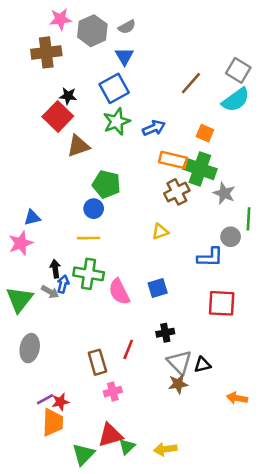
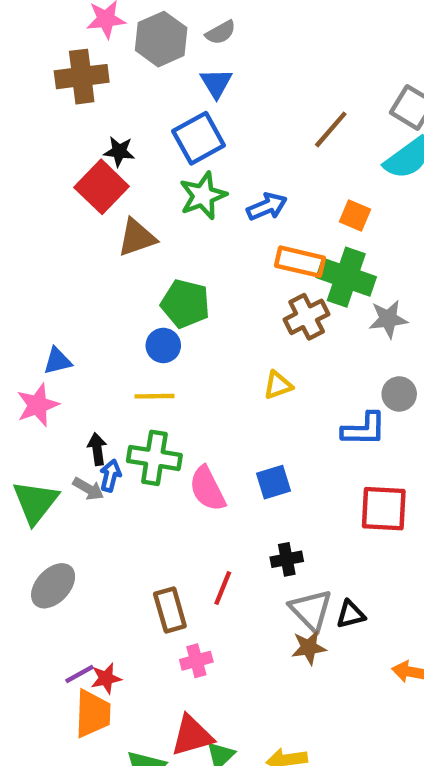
gray star: (224, 193) -> (388, 319), turned -30
gray ellipse: (30, 348) -> (53, 586), turned 32

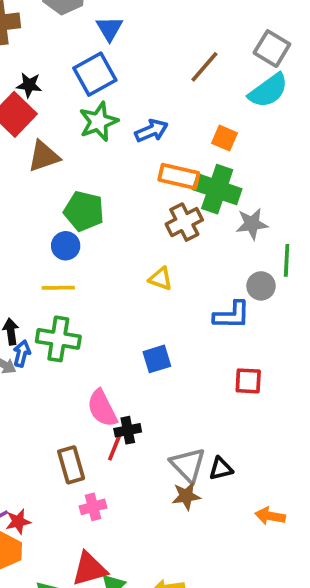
yellow triangle: (278, 385) -> (161, 279), turned 40
pink semicircle: (207, 489) -> (102, 408), moved
red square: (384, 509) -> (248, 381), size x0.7
black cross: (287, 559) -> (128, 430), moved

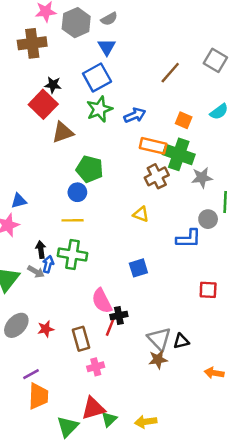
cyan semicircle: (268, 91) -> (219, 112), moved, size x0.7
red square: (248, 381) -> (208, 290), moved
red star: (18, 522) -> (46, 329), moved

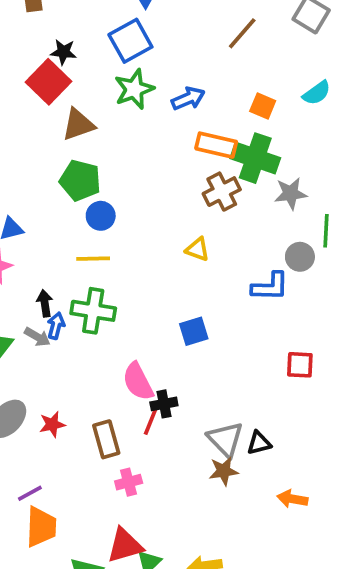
green pentagon: (90, 169) -> (80, 180), moved
orange arrow: (214, 373) -> (292, 499), moved

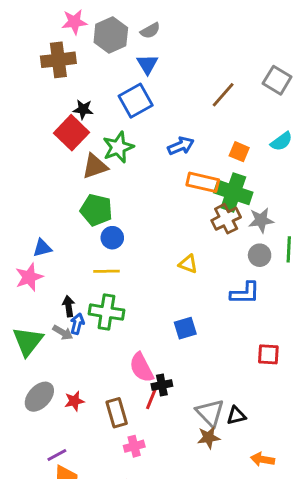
green star: (134, 89) -> (118, 147), moved
brown cross: (222, 192) -> (226, 219), moved
gray circle: (300, 257) -> (260, 255), moved

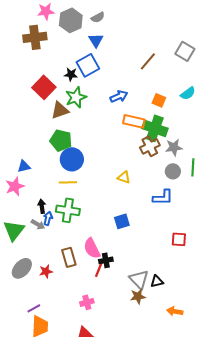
black star: (83, 109) -> (71, 74), moved
blue circle: (112, 238) -> (72, 159), size x1.5
brown rectangle: (117, 413) -> (69, 257), moved

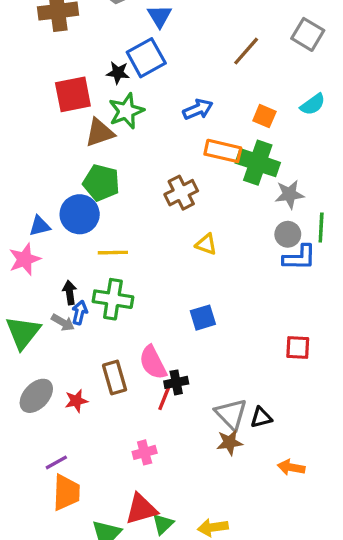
red square: (44, 87) -> (73, 94), turned 35
brown cross: (150, 146) -> (181, 193), moved
blue circle: (72, 159) -> (80, 214), moved
blue L-shape: (163, 197) -> (299, 258), moved

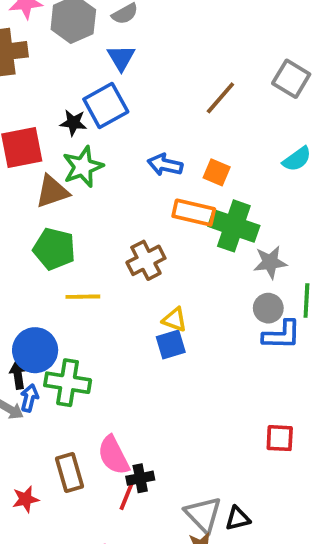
blue arrow: (198, 109) -> (165, 165), turned -144
orange square: (264, 116) -> (217, 172), moved
blue circle: (80, 214) -> (35, 350), moved
yellow line: (113, 253) -> (83, 297), moved
blue square: (203, 318) -> (171, 344), moved

